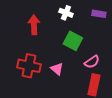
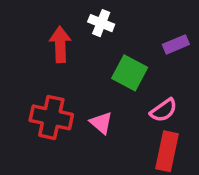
white cross: (66, 13) -> (101, 23), moved
purple rectangle: (99, 14) -> (176, 44), moved, turned -32

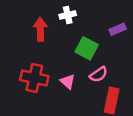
white cross: (101, 23) -> (68, 15), turned -35
pink semicircle: (164, 110) -> (99, 74), moved

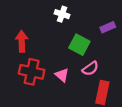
white cross: (68, 15) -> (62, 14), turned 32
red arrow: (40, 29) -> (22, 41), moved

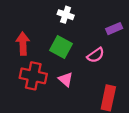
green square: (79, 45) -> (61, 47), moved
pink semicircle: (90, 69) -> (96, 55), moved

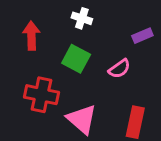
red arrow: (23, 44) -> (31, 36), moved
pink triangle: (66, 79) -> (82, 119), moved, size x1.6

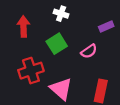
green square: (76, 59) -> (57, 44), turned 30
red cross: (41, 95) -> (31, 71), turned -30

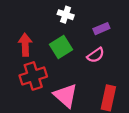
red arrow: (23, 27) -> (25, 45), moved
purple rectangle: (106, 27) -> (101, 29), moved

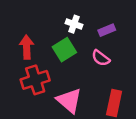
white cross: (66, 15) -> (74, 24), moved
pink semicircle: (96, 55) -> (101, 58), turned 72

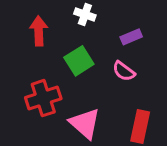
white cross: (74, 24) -> (85, 15), moved
red arrow: (27, 47) -> (39, 31), moved

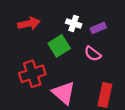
white cross: (85, 15) -> (74, 23), moved
red arrow: (39, 31) -> (29, 23), turned 80

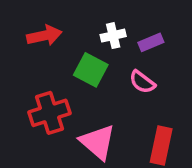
white cross: (74, 23) -> (113, 36), turned -32
green square: (59, 46) -> (91, 70), turned -30

